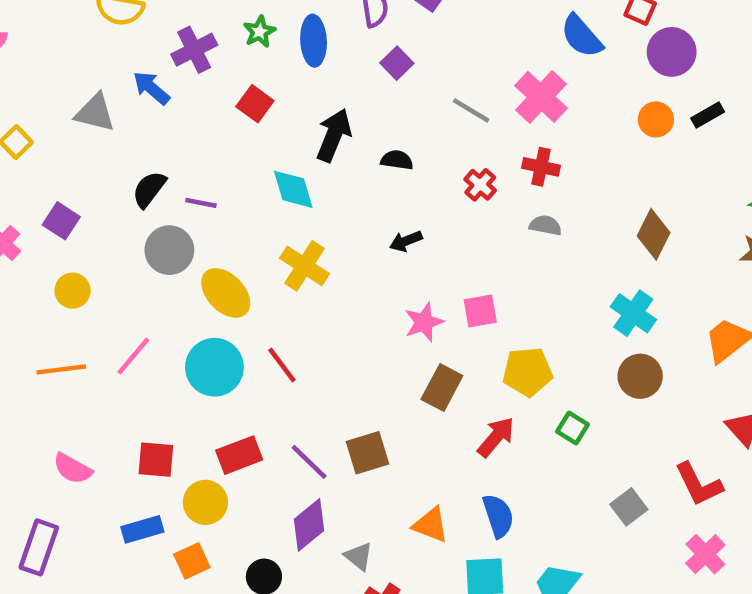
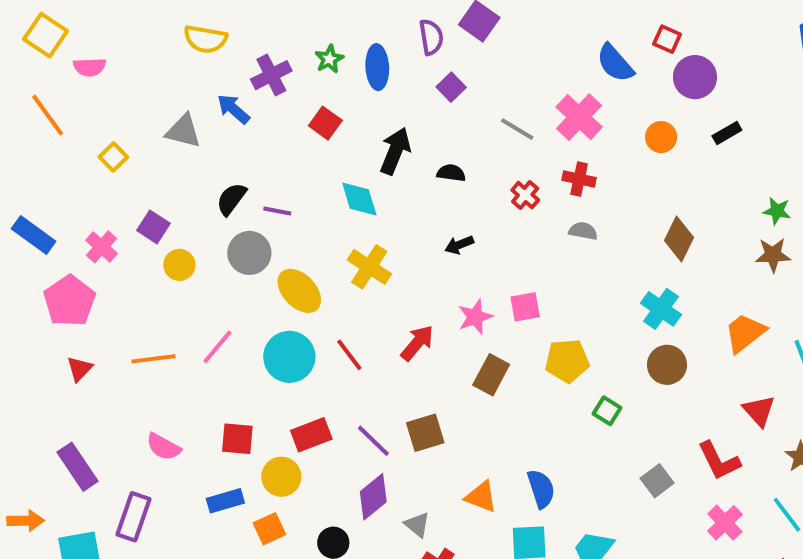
orange circle: (656, 119) -> (661, 137), moved
yellow circle: (73, 291) -> (179, 265), moved
red arrow: (496, 437) -> (417, 343), moved

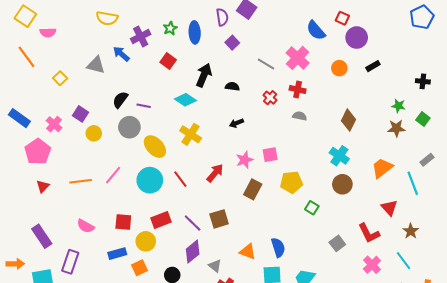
cyan diamond: (359, 199) -> (185, 100), turned -40

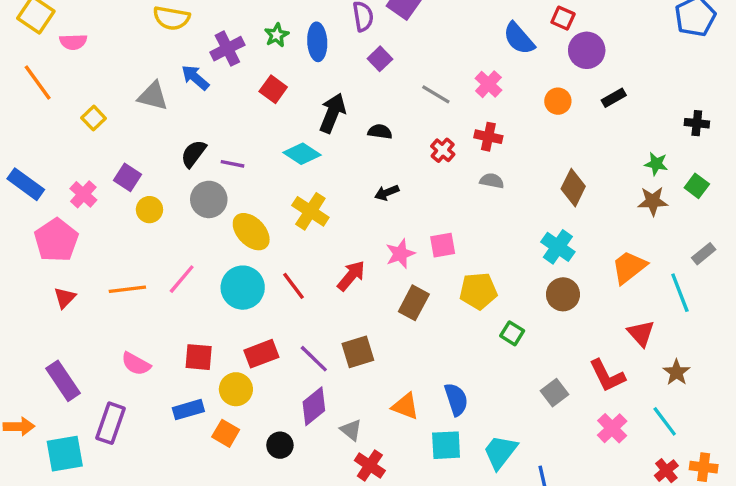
pink cross: (298, 58) -> (488, 84), size x0.7
orange square: (140, 268) -> (226, 433), turned -35

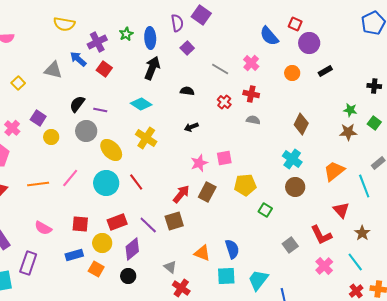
red square: (273, 89) -> (104, 69), moved
black arrow: (332, 113) -> (152, 68), moved
red arrow: (351, 276) -> (181, 194), moved
purple diamond: (314, 406) -> (132, 249), moved

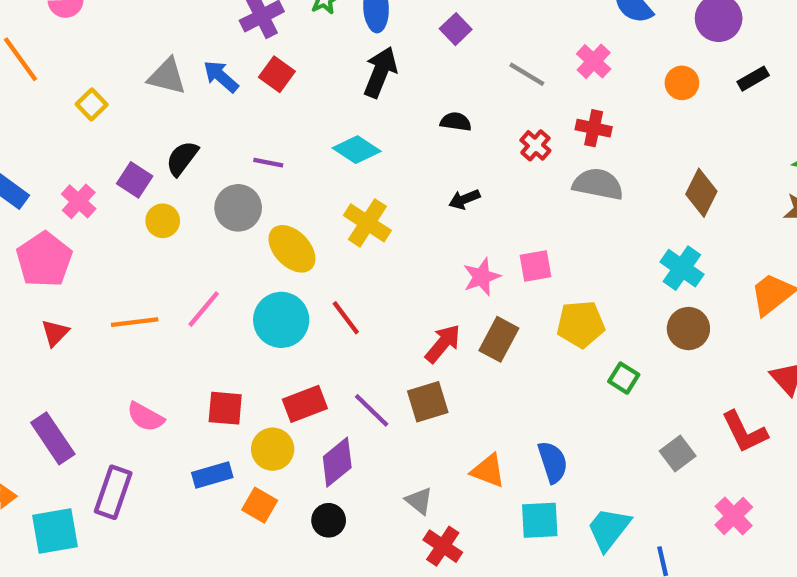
blue arrow: (78, 59) -> (221, 76), moved
black semicircle: (77, 104) -> (182, 158), moved
gray semicircle: (253, 120) -> (598, 184), size x1.6
pink cross: (324, 266) -> (734, 516), moved

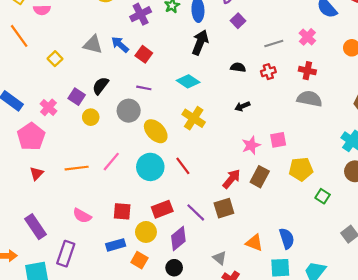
red square: (277, 74) -> (144, 54), moved
gray line: (527, 74) -> (274, 43), turned -48
red cross: (535, 145) -> (268, 72), moved, turned 32

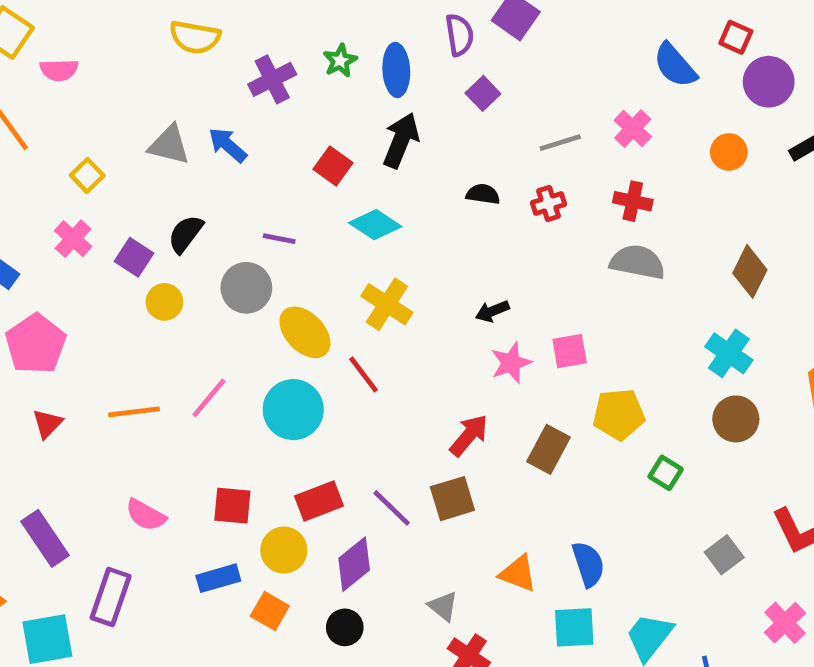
red square: (144, 54) -> (333, 166), moved
black arrow: (242, 106) -> (492, 311), moved
pink cross: (48, 107) -> (73, 239), moved
red line: (183, 166) -> (363, 374), moved
brown rectangle: (260, 177) -> (548, 449), moved

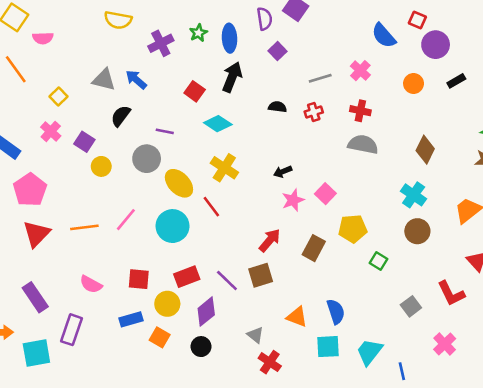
black semicircle: (186, 234) -> (121, 116), moved
pink square: (570, 351) -> (325, 194), turned -36
red triangle: (47, 424) -> (36, 234), size x1.6

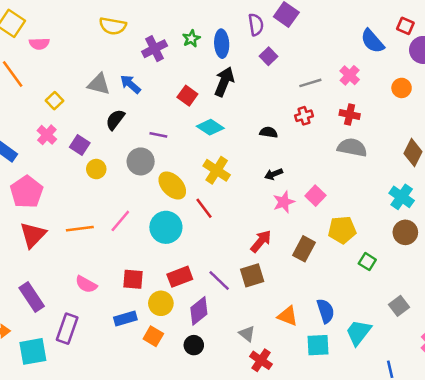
black semicircle: (277, 107) -> (269, 132), moved
cyan trapezoid: (369, 352) -> (358, 332), moved

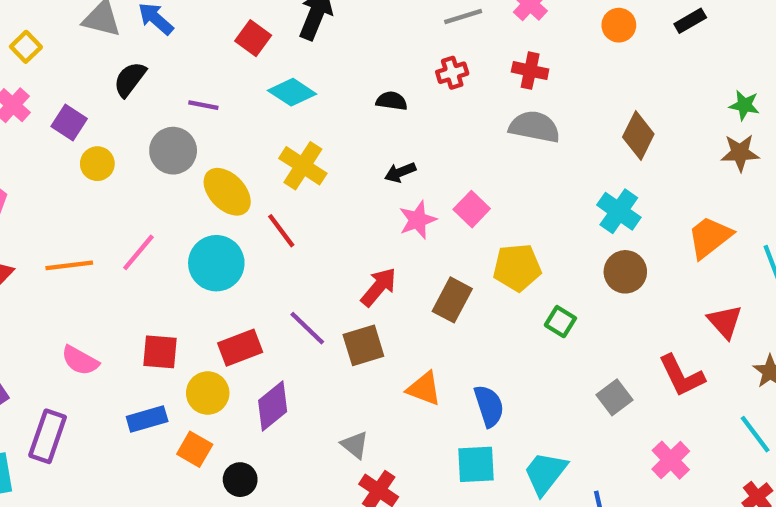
purple line: (219, 281) -> (307, 328), moved
orange triangle: (288, 316) -> (424, 389), moved
cyan trapezoid: (358, 332) -> (545, 473), moved
black circle: (194, 345) -> (240, 480), moved

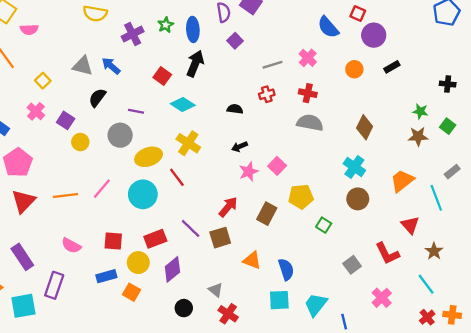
yellow ellipse: (227, 192) -> (149, 157), turned -65
black circle: (240, 480) -> (184, 308), moved

